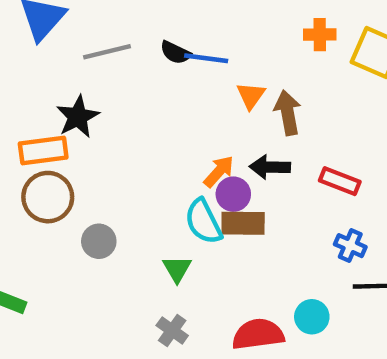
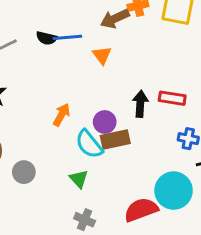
brown arrow: (288, 113) -> (115, 19), moved, turned -92
black arrow: (270, 167) -> (140, 104), moved, turned 105
orange arrow: (219, 171) -> (62, 115), moved
cyan circle: (312, 317) -> (174, 191), size x1.6

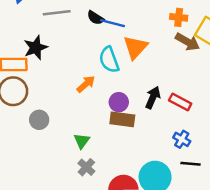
brown arrow: (115, 19) -> (187, 42), moved, turned -145
orange triangle: (102, 55) -> (135, 47), size x1.5
cyan semicircle: (89, 144) -> (109, 60), moved
gray cross: (85, 220) -> (86, 167), moved

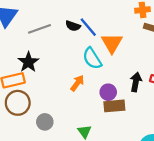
blue line: (113, 23) -> (88, 27), turned 48

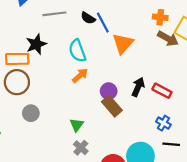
cyan semicircle: (92, 58) -> (77, 51), moved
brown rectangle: (114, 106) -> (112, 106), turned 42
gray circle: (45, 122) -> (31, 113), moved

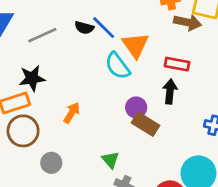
black star: (36, 44) -> (32, 78), turned 30
cyan semicircle: (77, 51) -> (118, 66), moved
orange arrow: (80, 76) -> (72, 113), moved
red rectangle: (162, 91) -> (177, 64), moved

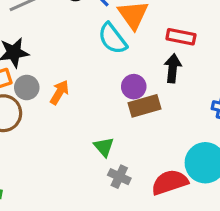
brown rectangle: (146, 124) -> (144, 106), turned -48
gray circle: (51, 163) -> (27, 87), moved

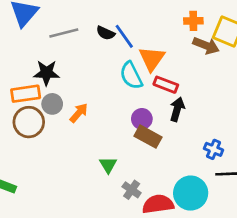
red rectangle: (181, 37) -> (166, 85), moved
brown rectangle: (144, 106) -> (148, 137), turned 35
gray cross: (119, 177) -> (132, 190), moved

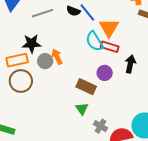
red rectangle: (166, 85) -> (110, 47), moved
gray circle: (52, 104) -> (45, 61), moved
orange arrow: (79, 113) -> (57, 57), moved, turned -63
brown rectangle: (148, 137) -> (86, 87), moved

